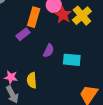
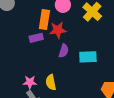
red star: (63, 15) -> (58, 30), moved, turned -30
purple rectangle: (23, 34) -> (36, 38), turned 32

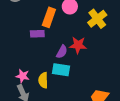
red star: (58, 30) -> (78, 45), moved
cyan rectangle: (88, 57) -> (61, 70), moved

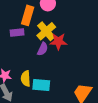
yellow cross: (97, 19) -> (46, 31), moved
cyan rectangle: (61, 70) -> (41, 85), moved

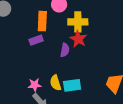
yellow cross: (46, 31) -> (78, 22), moved, turned -36
red star: (58, 41) -> (78, 39), turned -30

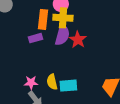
yellow cross: (78, 22) -> (63, 18), moved
purple semicircle: (65, 50) -> (62, 35), moved, size x1.5

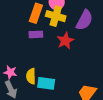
purple semicircle: (62, 35) -> (84, 20), moved
purple rectangle: (35, 38) -> (36, 34), moved

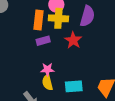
pink star: (10, 72) -> (47, 69), moved
cyan rectangle: (46, 83) -> (74, 86), moved

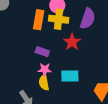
purple rectangle: (43, 41) -> (42, 52), moved, turned 32
cyan rectangle: (74, 86) -> (70, 76), moved

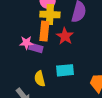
orange rectangle: (39, 20) -> (44, 31), moved
pink star: (45, 70) -> (26, 43), moved

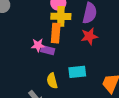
red star: (65, 36) -> (89, 36), moved, turned 30

